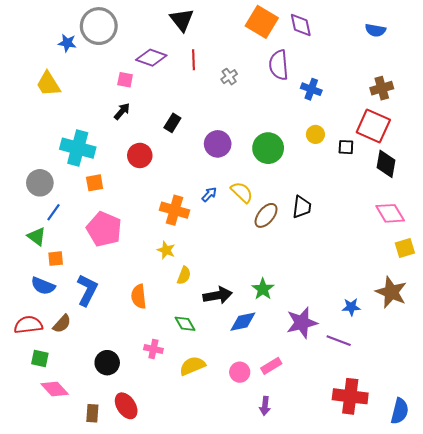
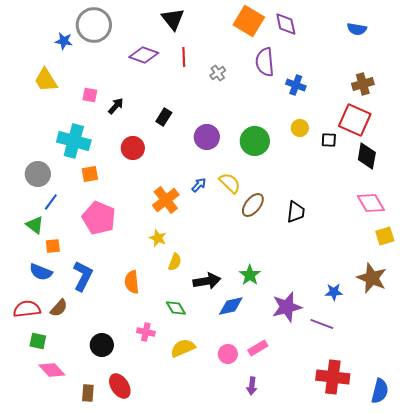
pink square: (125, 80) -> (90, 95), moved
black trapezoid: (302, 207) -> (296, 212), moved
orange cross: (175, 210) -> (166, 200), turned 36

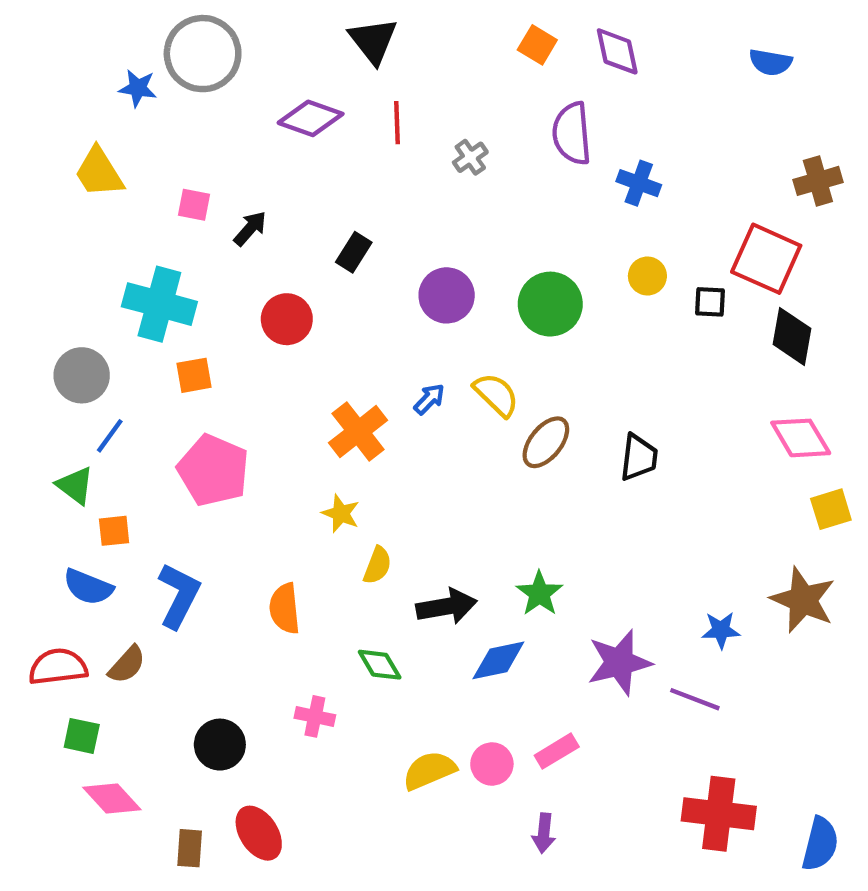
orange square: (249, 21) -> (537, 45), size x0.6
brown cross: (363, 84) -> (818, 181), moved
yellow semicircle: (183, 348) -> (429, 770), moved

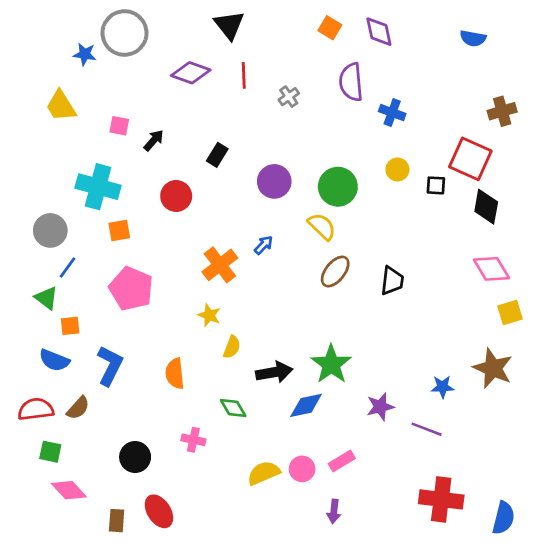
yellow semicircle: (496, 395) -> (322, 226), moved
green star: (539, 593) -> (331, 364), size x1.4
purple star: (619, 663) -> (380, 407), size x0.7

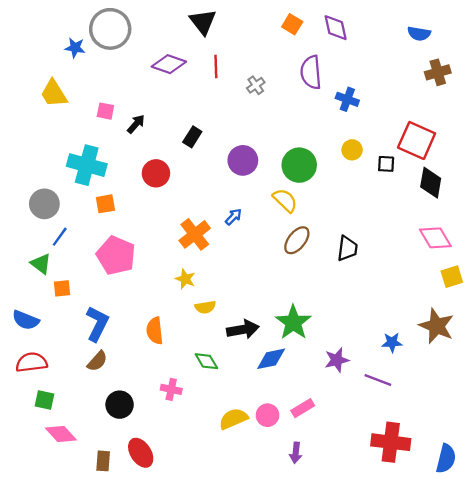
brown cross: (502, 111) -> (438, 72), moved
yellow semicircle: (232, 347) -> (205, 307), turned 60
blue semicircle: (54, 360) -> (26, 320), moved
brown semicircle: (78, 408) -> (97, 361), moved

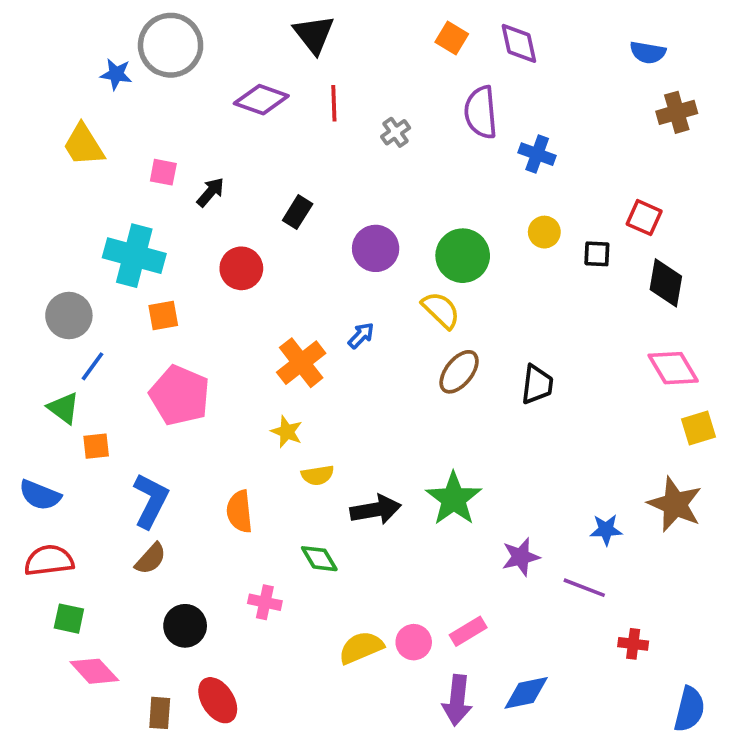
red square: (417, 140) -> (644, 218), size x0.6
blue diamond: (271, 359) -> (526, 693), moved
red cross: (391, 442) -> (633, 644), moved, size x0.5
purple arrow: (296, 453) -> (457, 700), size x1.5

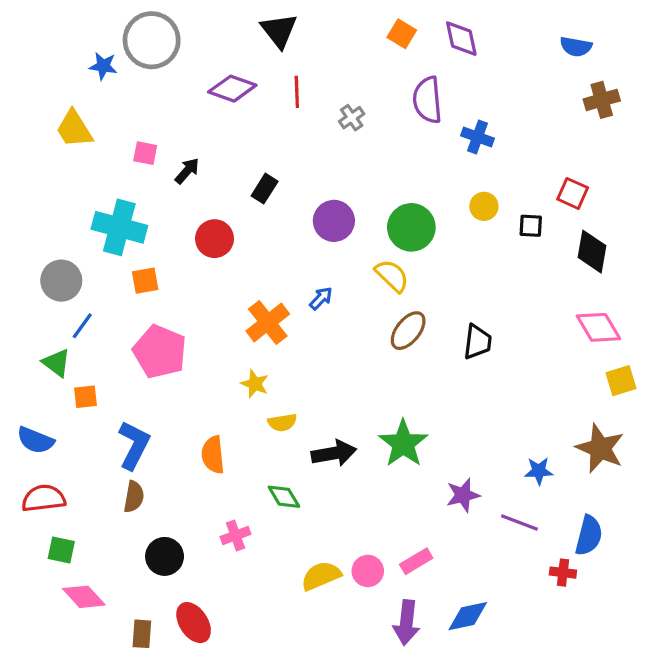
brown semicircle: (151, 559) -> (134, 497), turned -32
pink cross: (265, 602) -> (235, 535), turned -32
blue semicircle: (689, 709) -> (589, 535), moved

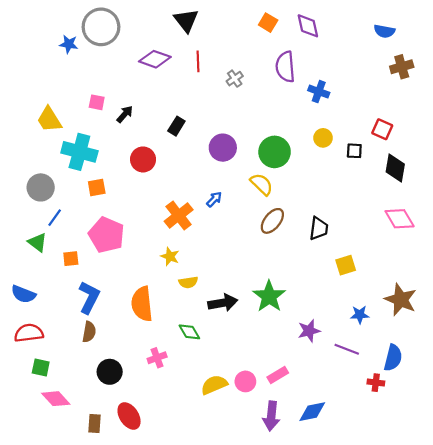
yellow trapezoid: (74, 129) -> (49, 120), moved
yellow square: (621, 381) -> (346, 265), moved
orange square: (85, 397) -> (71, 259), moved
orange semicircle: (213, 455) -> (142, 304), size x1.4

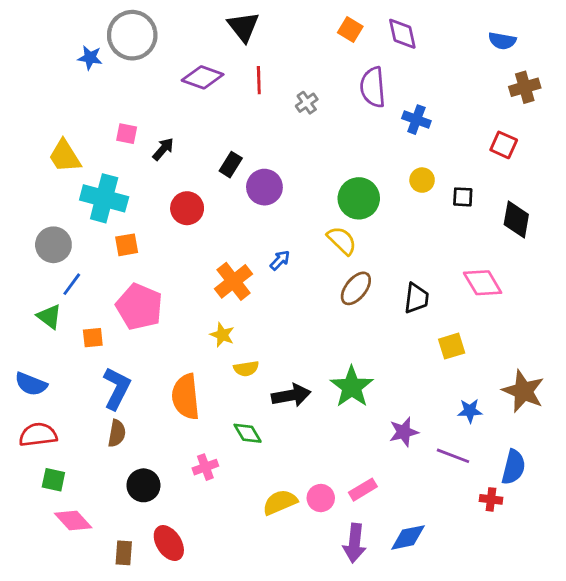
red square: (382, 129) -> (504, 145), moved
purple circle: (223, 148) -> (264, 187), moved
pink diamond: (400, 219) -> (483, 283), moved

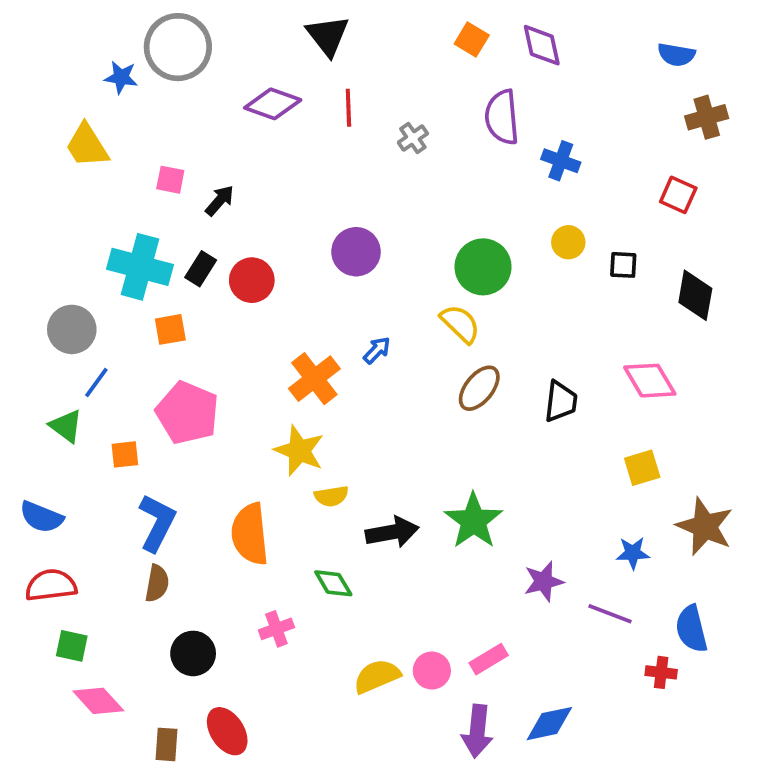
yellow trapezoid: (65, 156) -> (87, 146), moved
black rectangle: (231, 165) -> (201, 269), moved
yellow star: (222, 335) -> (299, 451), size x1.5
yellow square: (452, 346) -> (642, 468), moved
blue semicircle: (513, 467) -> (691, 629), turned 152

